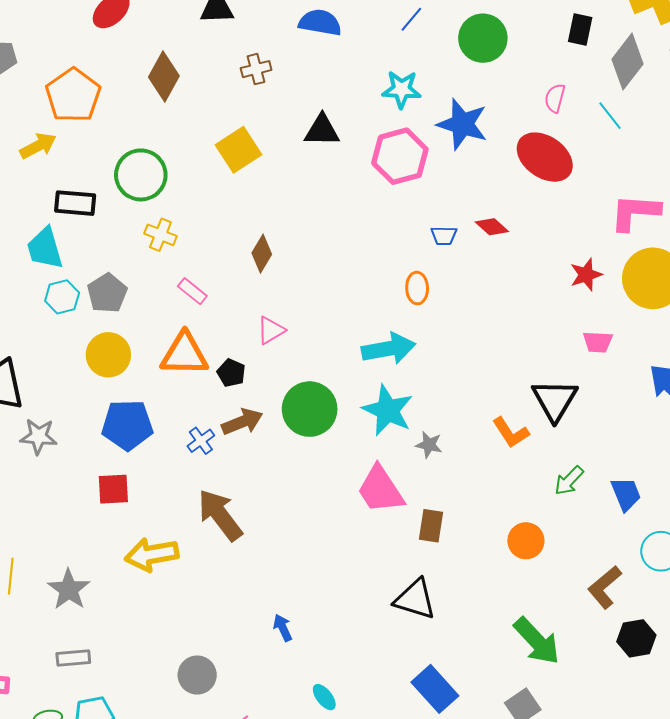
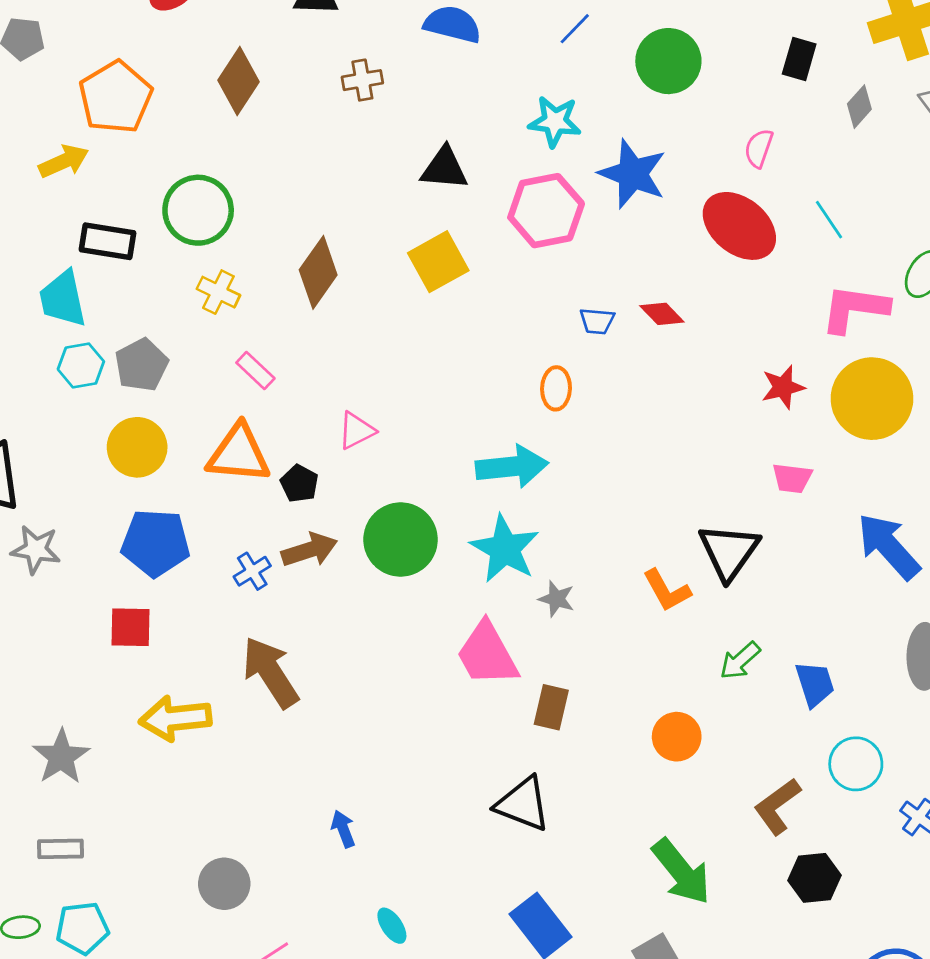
gray diamond: (628, 62) -> (859, 107), size x0.6
cyan line: (610, 116) -> (829, 220), moved
yellow square: (238, 150) -> (438, 262), moved
brown diamond: (262, 254) -> (318, 272), moved, size x1.4

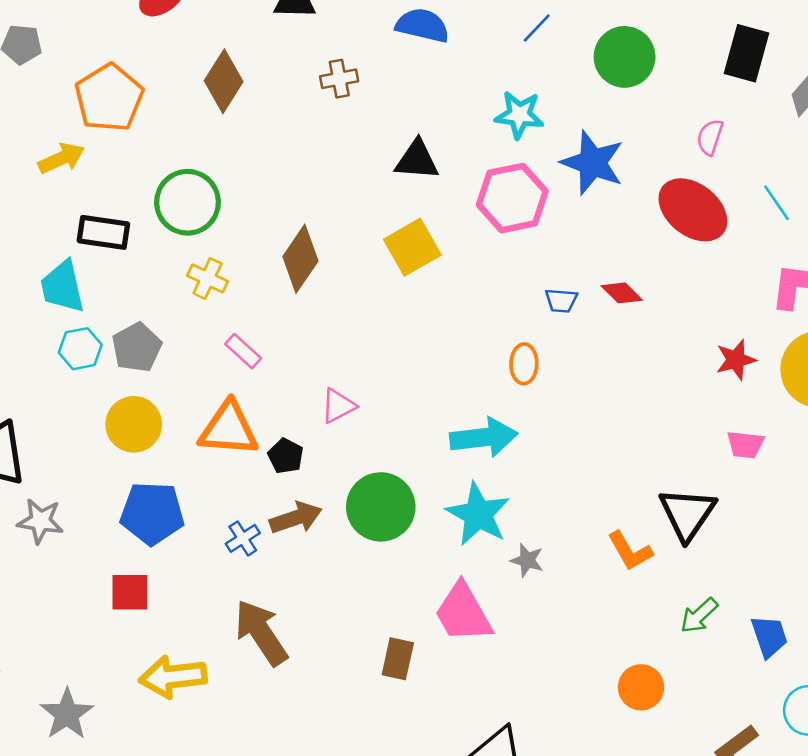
black rectangle: (799, 59) -> (747, 53), size x1.4
brown rectangle: (551, 707) -> (398, 659), moved

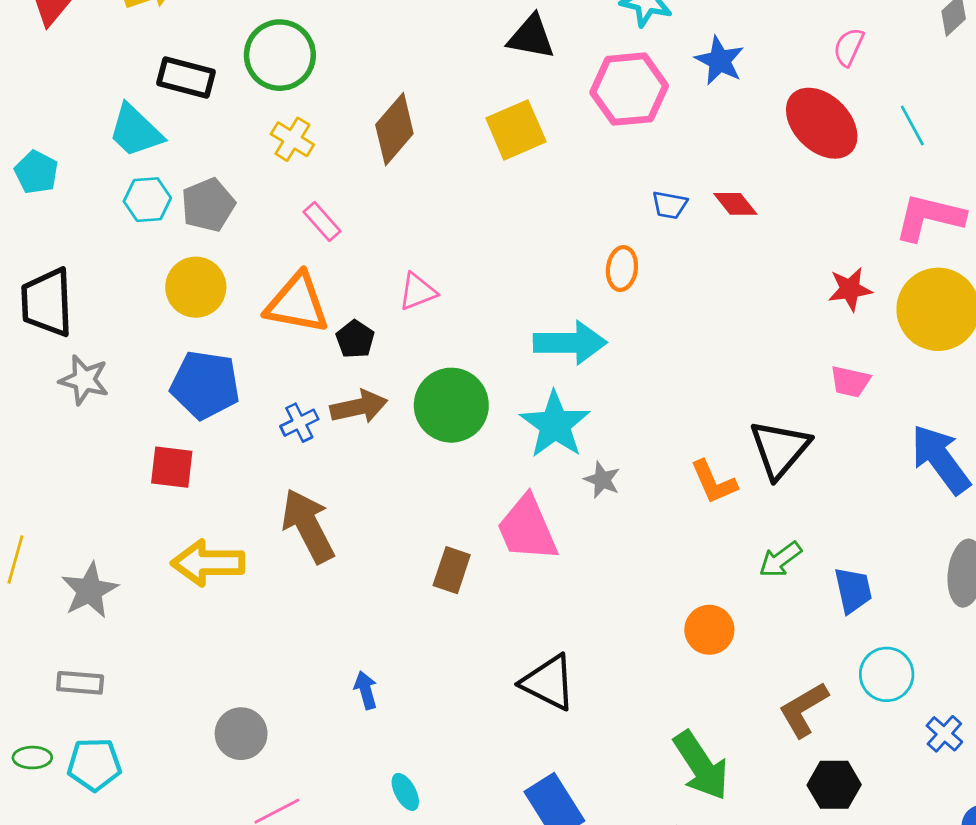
blue star: (593, 163) -> (720, 61), size x0.7
cyan trapezoid: (62, 287) -> (136, 131), turned -40

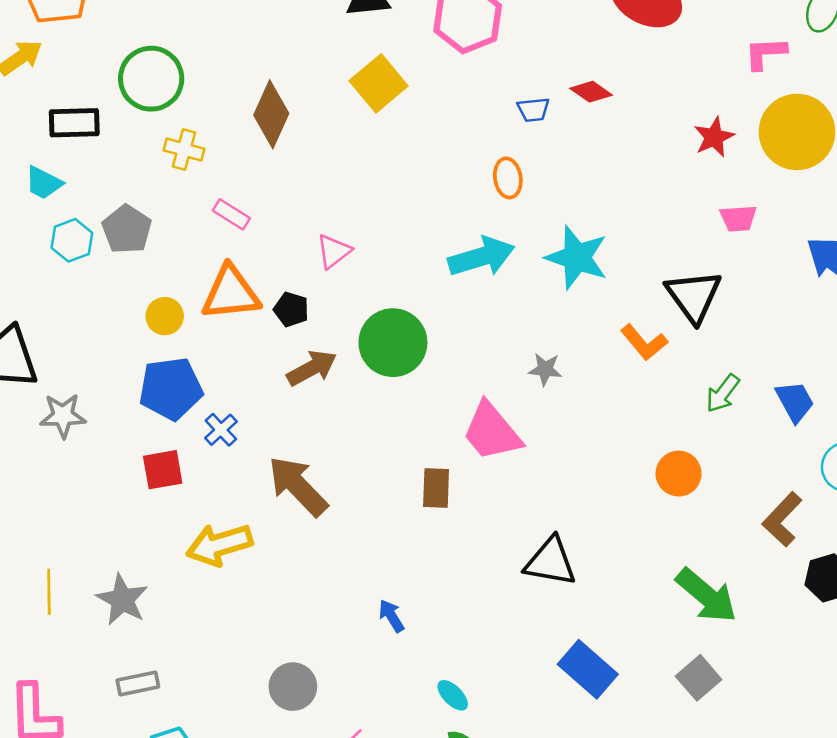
cyan trapezoid: (136, 131) -> (44, 183), size x0.7
pink L-shape: (929, 217) -> (765, 53), size x0.7
yellow circle: (196, 287) -> (165, 316), moved, size x0.7
blue cross: (299, 423) -> (221, 430), moved
cyan star: (555, 425) -> (577, 257), moved

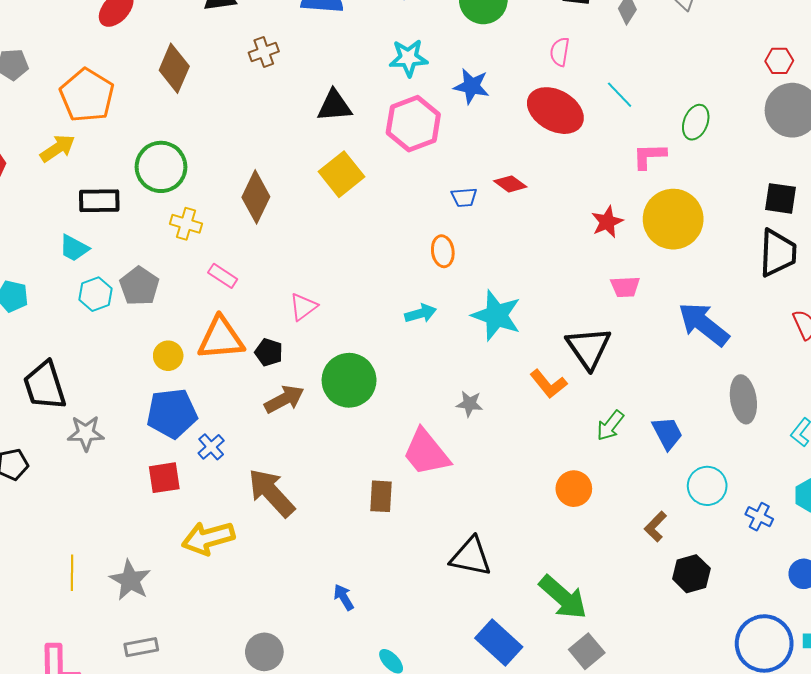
cyan arrow: (481, 257) -> (421, 313), size x0.6
brown L-shape: (782, 519) -> (656, 527), size x0.7
green arrow: (706, 595) -> (563, 597), moved

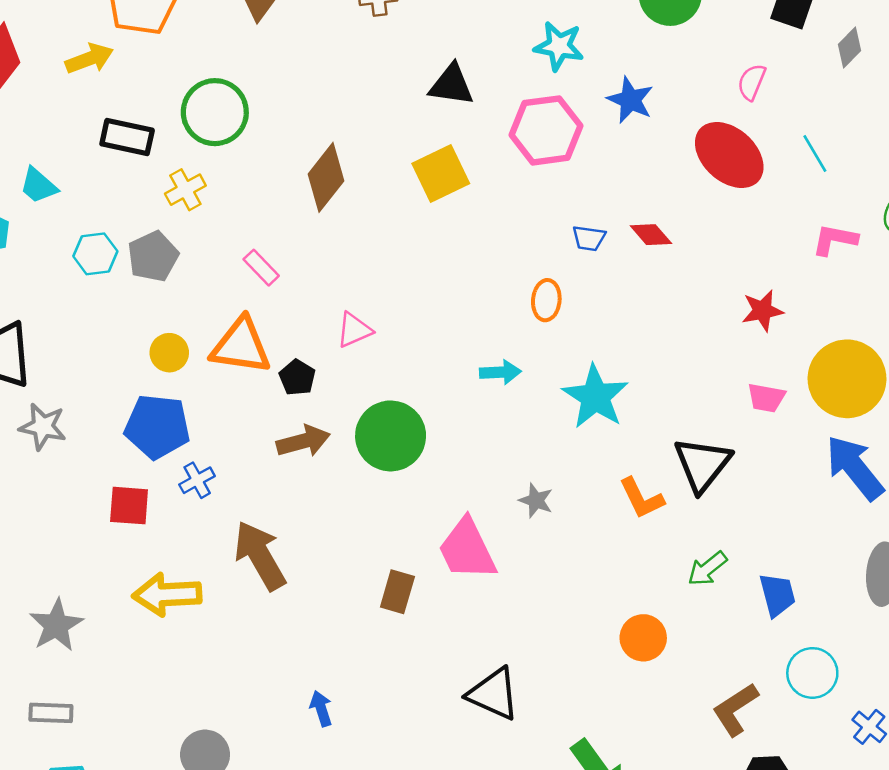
yellow circle: (673, 219) -> (847, 379), moved
yellow cross: (186, 224) -> (185, 190), moved, turned 32
cyan trapezoid: (74, 248) -> (38, 186), moved
brown L-shape: (656, 527) -> (735, 709), size x1.4

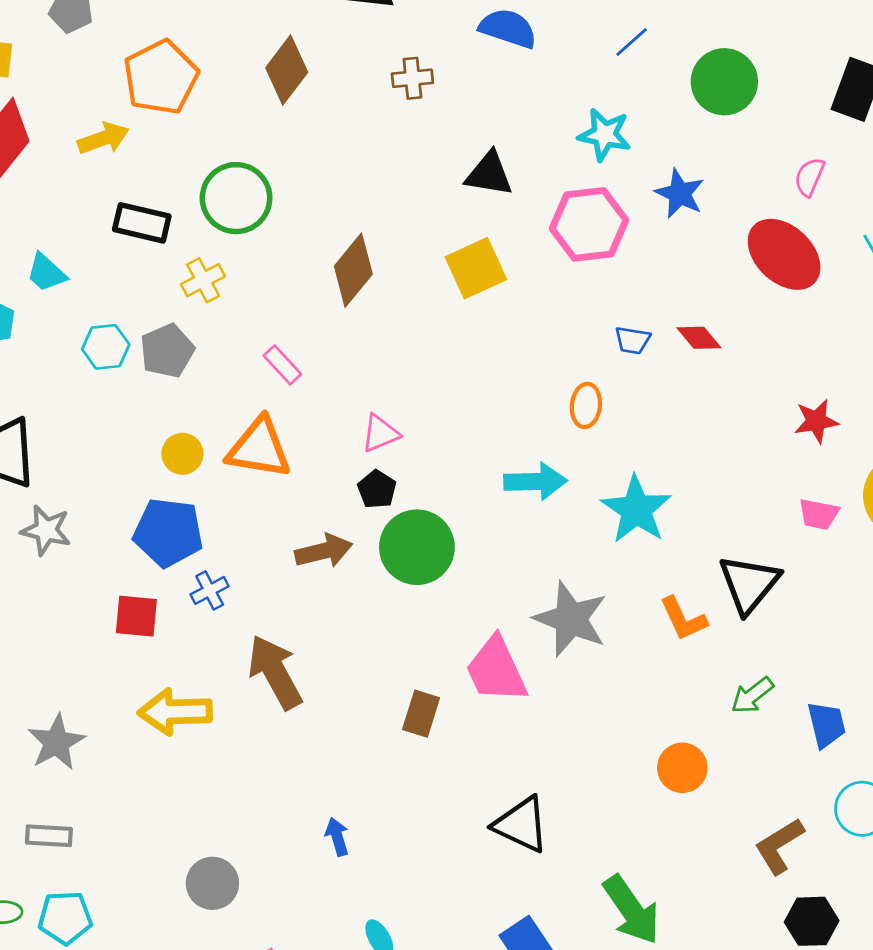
cyan arrow: (500, 372) -> (535, 481), size x1.4
black pentagon: (297, 377) -> (377, 489), moved
gray star: (536, 500) -> (571, 619), size x2.0

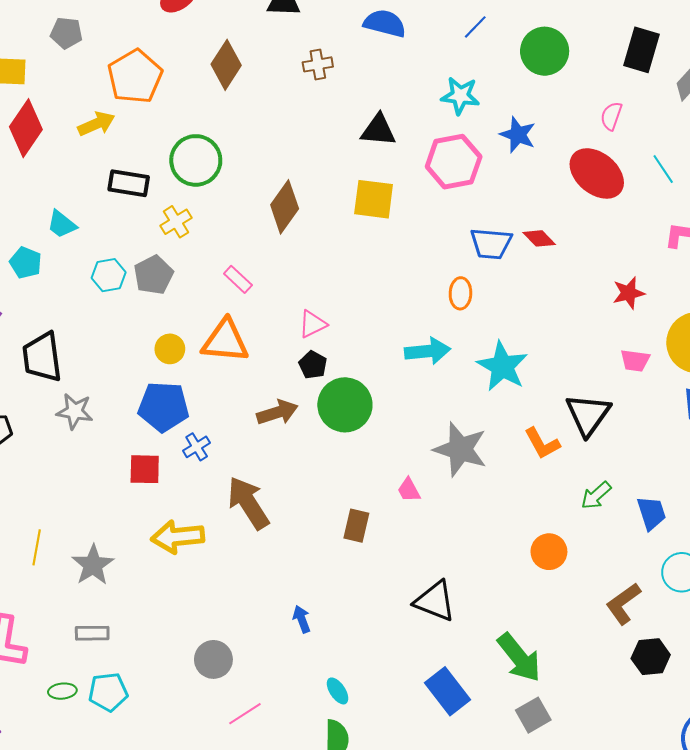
yellow square: (476, 268) -> (374, 199), turned 36
blue trapezoid: (632, 340) -> (491, 244), size x1.6
pink trapezoid: (496, 670) -> (409, 490), size x0.5

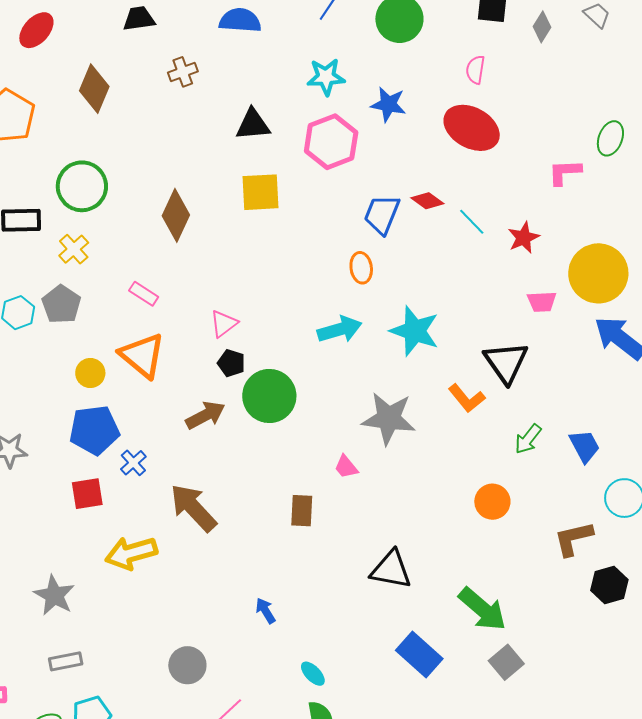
cyan line: (663, 169) -> (472, 222), moved
blue trapezoid: (491, 244) -> (382, 214), turned 117
orange triangle: (225, 341) -> (142, 355), turned 45
brown L-shape: (623, 604) -> (573, 539), turned 33

